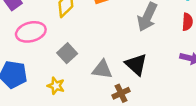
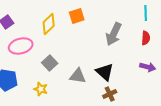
brown cross: (121, 93) -> (110, 94), moved

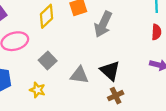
gray arrow: (114, 34) -> (103, 24), moved

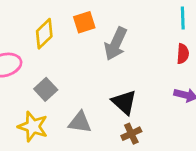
gray triangle: (79, 75) -> (80, 122), moved
yellow star: (37, 90) -> (33, 126), size x1.5

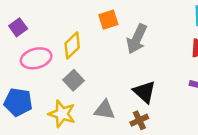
yellow diamond: (44, 34) -> (72, 45), moved
brown cross: (131, 134) -> (139, 120), moved

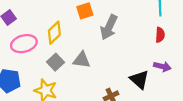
black triangle: (144, 92) -> (139, 80), moved
gray triangle: (104, 110) -> (82, 60), moved

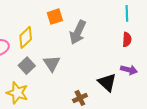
gray triangle: (82, 60) -> (52, 64), turned 48

